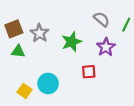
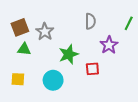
gray semicircle: (102, 19) -> (90, 21), moved, turned 49
green star: (72, 42) -> (69, 54), moved
yellow square: (25, 91) -> (18, 79), moved, turned -32

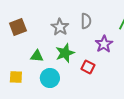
gray star: (45, 32) -> (60, 27), moved
green triangle: (24, 49) -> (37, 56), moved
red square: (92, 69) -> (88, 67), turned 32

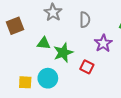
gray star: (60, 27) -> (53, 12), moved
green triangle: (37, 56) -> (44, 43), moved
yellow square: (16, 77) -> (25, 82), moved

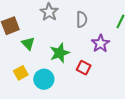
green triangle: (44, 43) -> (28, 44), moved, turned 40
yellow square: (25, 82) -> (21, 73), moved, turned -32

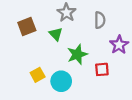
green triangle: (28, 44) -> (56, 34), moved
red square: (84, 68) -> (102, 69), turned -32

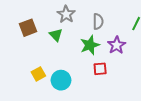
green star: (77, 54) -> (90, 45), moved

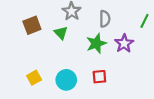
red square: (100, 69) -> (99, 77), moved
yellow square: (38, 74) -> (34, 78), moved

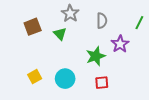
green star: (96, 43) -> (96, 56), moved
red square: (99, 77) -> (102, 83), moved

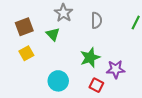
purple star: (120, 44) -> (116, 69), moved, turned 30
yellow square: (35, 77) -> (26, 53), moved
red square: (102, 83) -> (96, 85), turned 32

